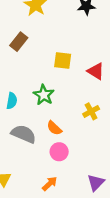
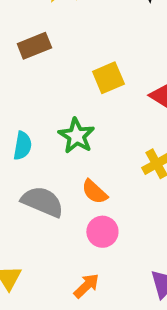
brown rectangle: (19, 42) -> (34, 46), turned 30
yellow square: (63, 61) -> (108, 78), turned -30

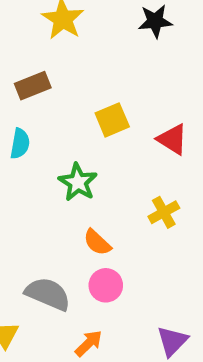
cyan semicircle: (22, 146) -> (20, 144), moved
gray semicircle: (42, 202) -> (48, 294), moved

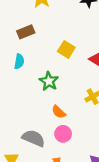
yellow square: (112, 120) -> (66, 49), turned -35

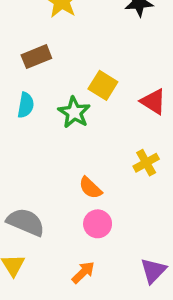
green star: (49, 81) -> (74, 112), moved
gray semicircle: (33, 138) -> (26, 222), moved

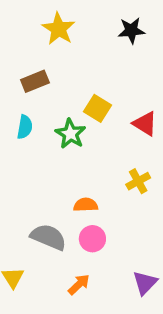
orange semicircle: (90, 188) -> (86, 205), turned 135
gray semicircle: (26, 222) -> (48, 237), moved

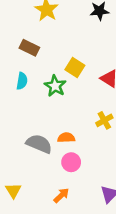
brown rectangle: (35, 81) -> (29, 48), turned 48
gray semicircle: (48, 237) -> (39, 144), moved

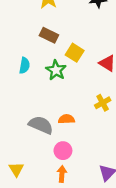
brown rectangle: (29, 48) -> (49, 35), moved
pink circle: (71, 162) -> (63, 151), moved
orange arrow: (61, 195) -> (62, 174), turned -42

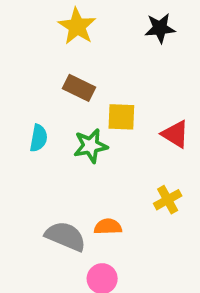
yellow square: (75, 53) -> (121, 117), turned -30
green star: (56, 70) -> (91, 146), turned 30

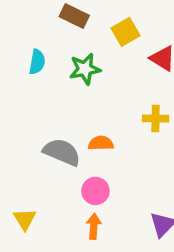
yellow square: (121, 117) -> (125, 32), moved, turned -32
yellow cross: (168, 200) -> (156, 118), turned 30

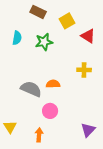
orange arrow: (94, 226) -> (39, 135), moved

